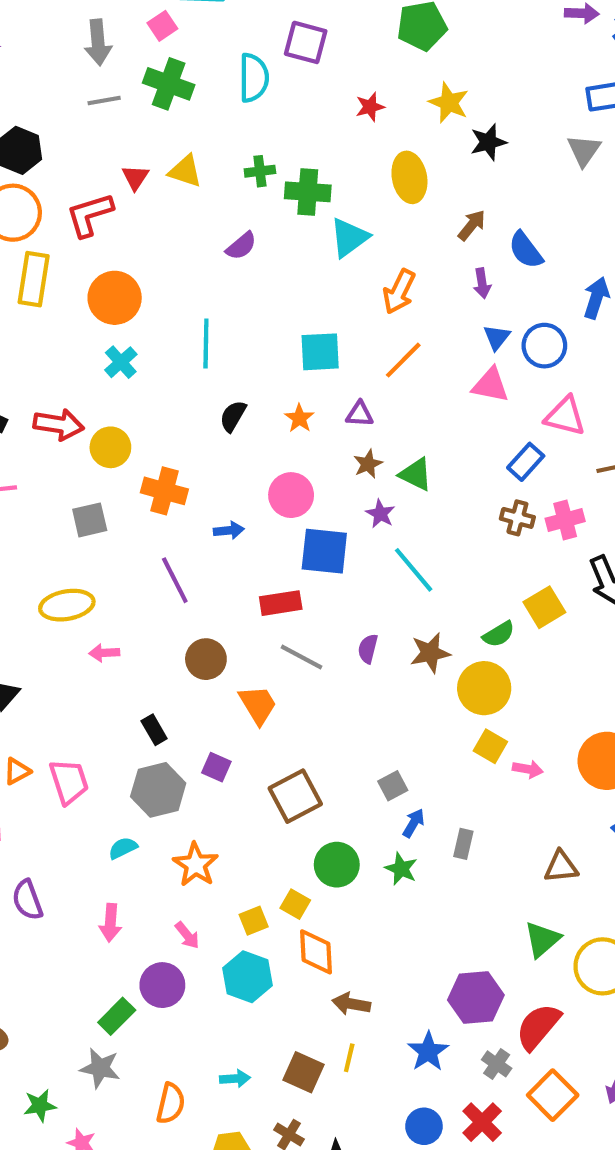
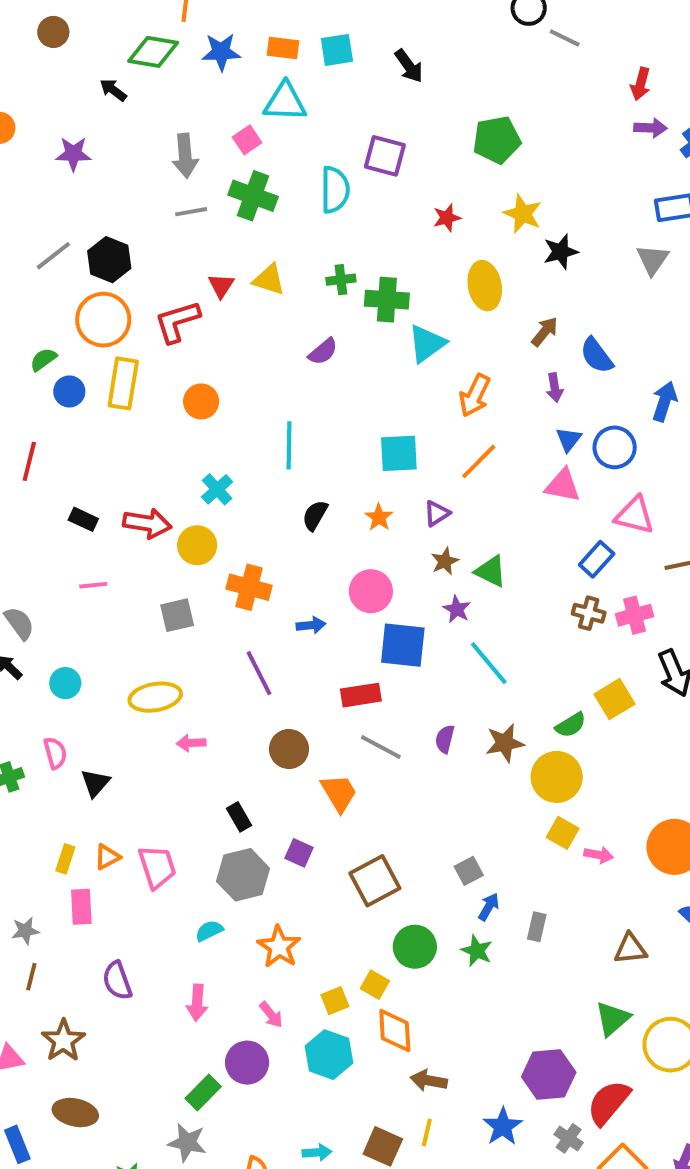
orange circle: (115, 298) -> (201, 401), size x0.7
cyan cross: (121, 362) -> (217, 489), moved
purple triangle: (360, 414) -> (437, 513), turned -36

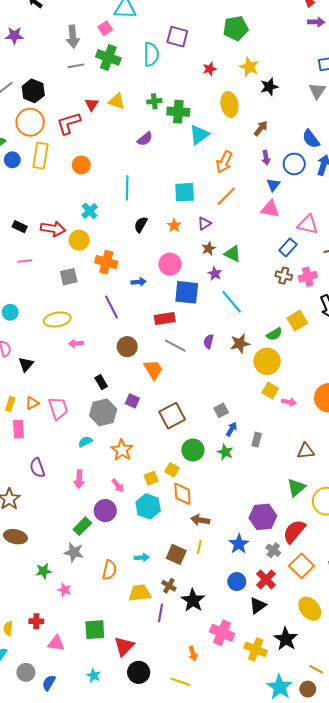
blue semicircle: (597, 356) -> (311, 139), moved
blue circle: (615, 447) -> (294, 164), moved

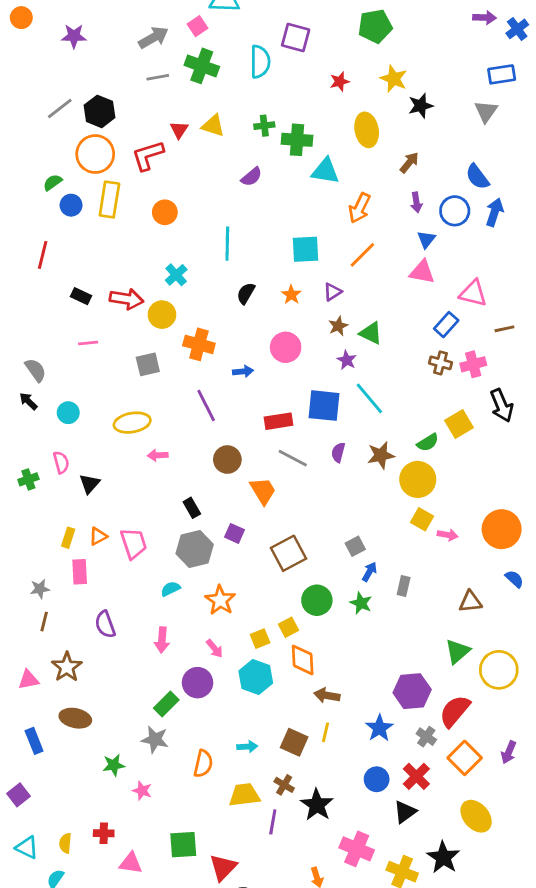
gray arrow: (73, 37) -> (153, 37), turned -115
cyan triangle: (199, 135) -> (325, 171), turned 45
blue square: (187, 292) -> (324, 406), moved
yellow square: (172, 470) -> (288, 627), turned 32

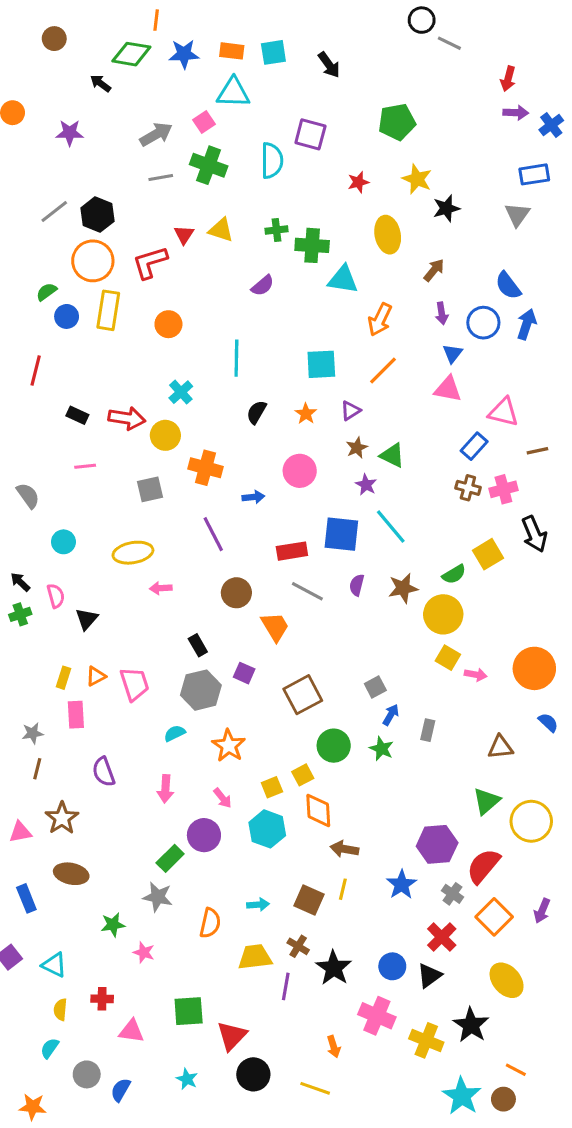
black arrow: (28, 401) -> (20, 582), moved
blue circle: (377, 779) -> (392, 966), moved
cyan triangle: (27, 847) -> (54, 965), moved

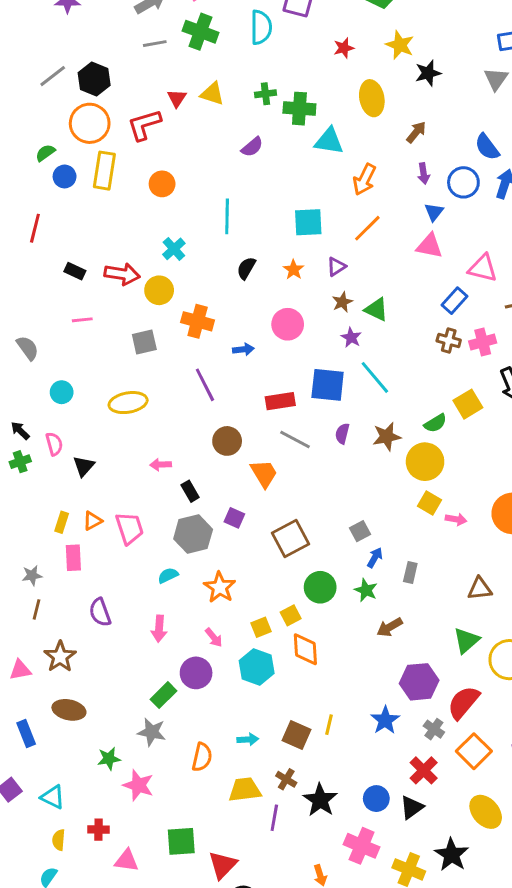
pink arrow: (161, 588) -> (161, 465), moved
brown arrow: (344, 849) -> (390, 627), moved, turned -40
pink star: (144, 952) -> (138, 785), size x1.5

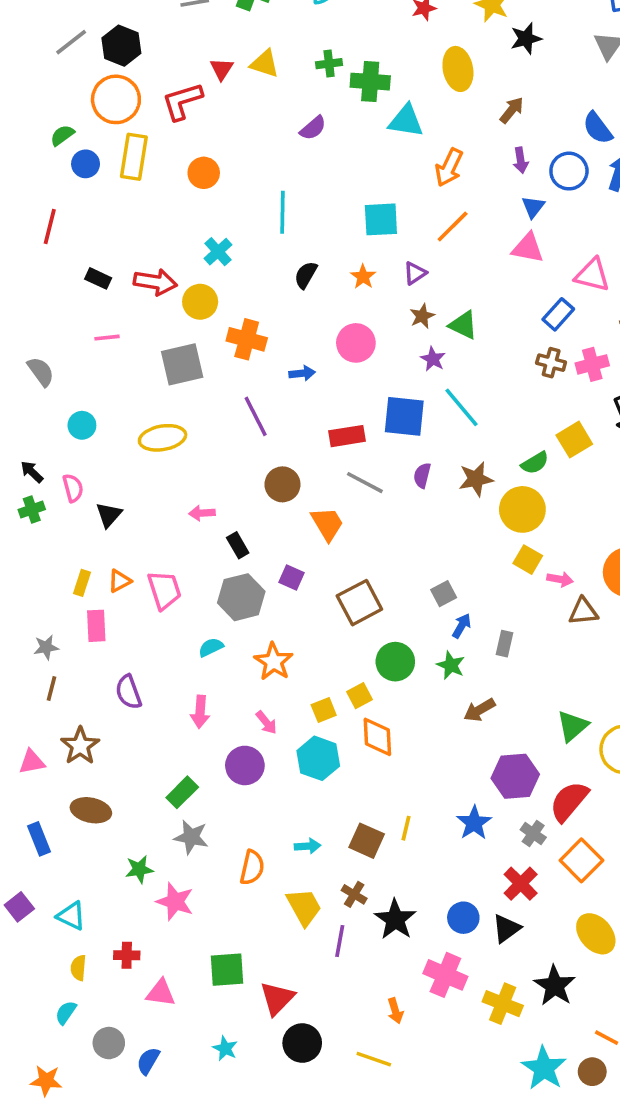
gray square: (144, 342) -> (182, 364), size x1.4
brown triangle: (480, 589) -> (583, 611), moved
green rectangle: (164, 695) -> (182, 792), moved
yellow trapezoid: (245, 790) -> (304, 907), turned 68

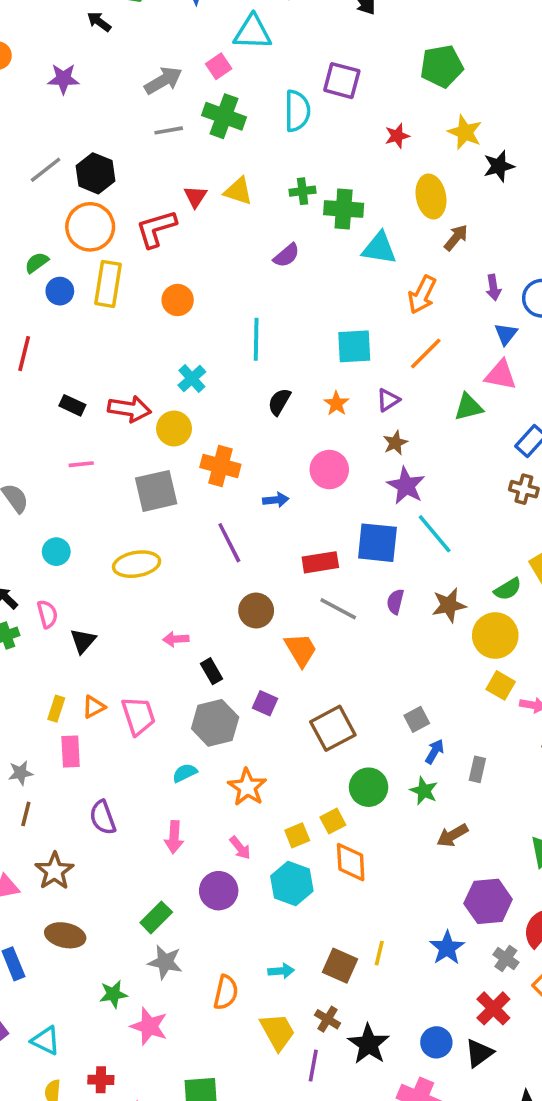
brown arrow: (512, 110) -> (456, 238), moved
green triangle: (463, 325) -> (468, 407), moved, turned -40
purple star: (433, 359) -> (406, 486), size x1.5

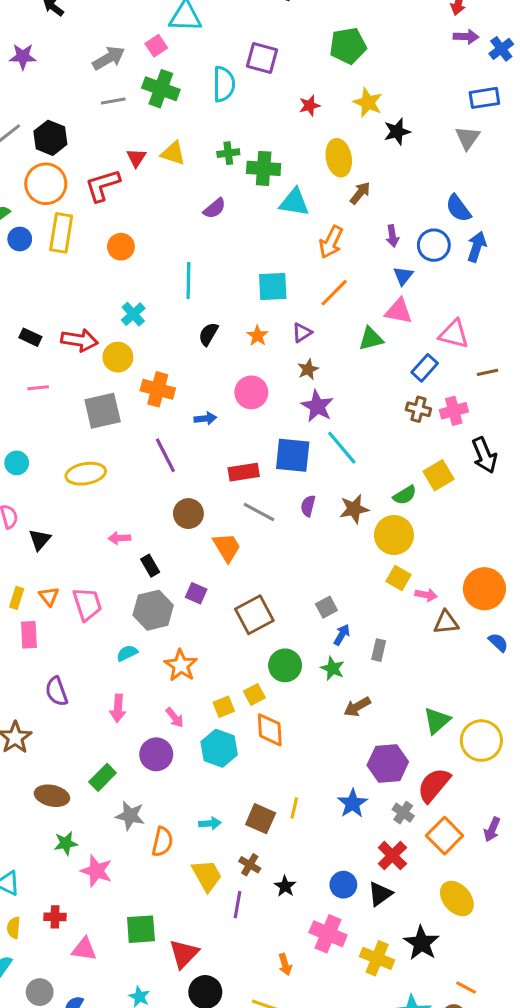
orange triangle: (94, 707) -> (49, 596), turned -40
brown ellipse: (65, 935) -> (52, 796), moved
gray star: (165, 962) -> (130, 816), moved
black star: (369, 1044) -> (285, 886), size x0.6

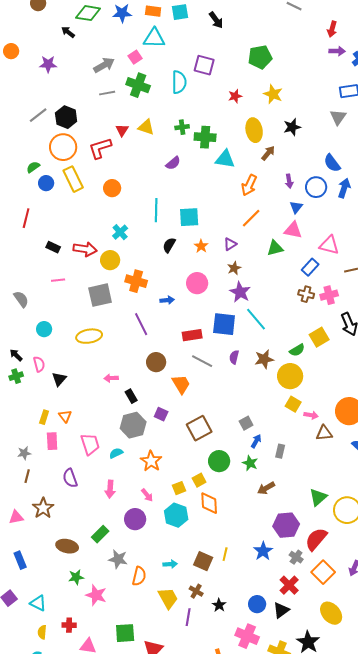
black star: (397, 132) -> (292, 127), moved
yellow rectangle: (61, 233) -> (73, 179), turned -35
cyan square: (273, 287) -> (189, 217), moved
pink trapezoid: (87, 604) -> (90, 444), moved

